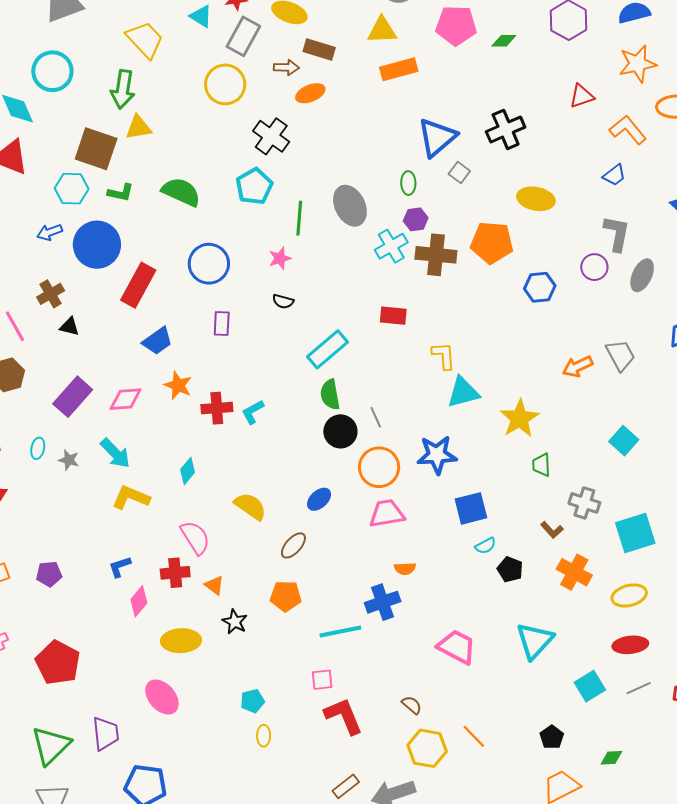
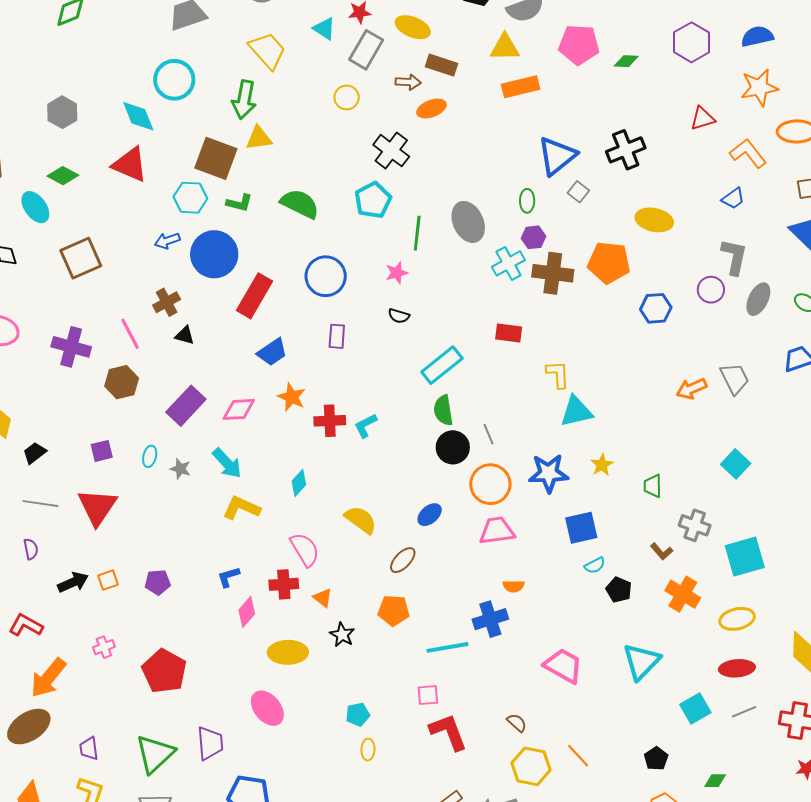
yellow circle: (225, 84) -> (347, 97), size x0.6
yellow star: (519, 418) -> (602, 465), moved, size x0.6

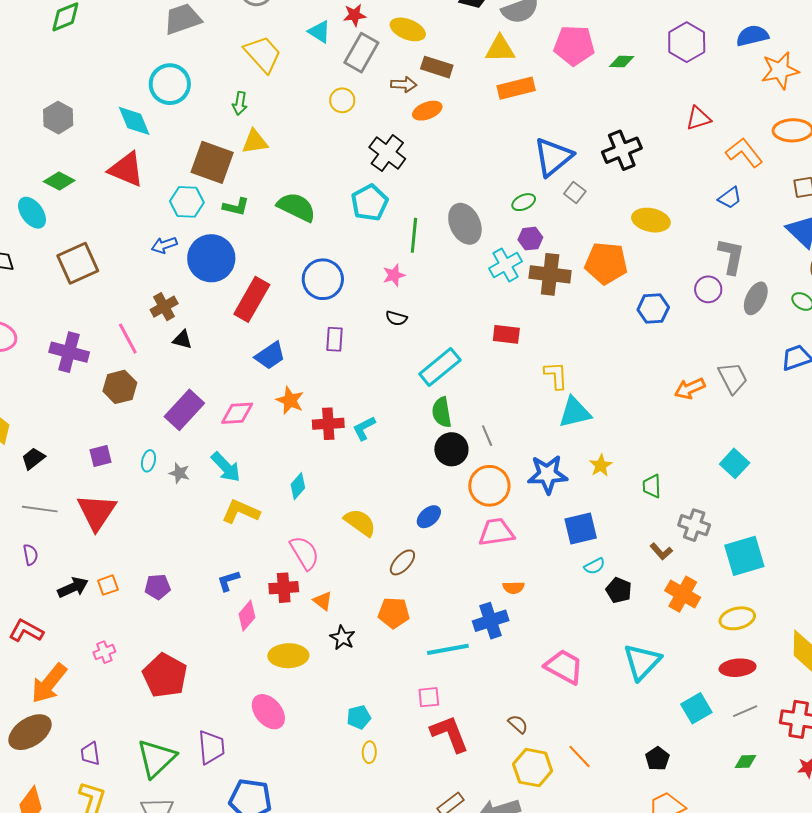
orange star: (759, 88) -> (780, 70), moved
green arrow: (244, 100) -> (240, 103), size x0.6
green ellipse: (527, 201) -> (524, 202), turned 65
green diamond: (715, 781) -> (746, 761), moved

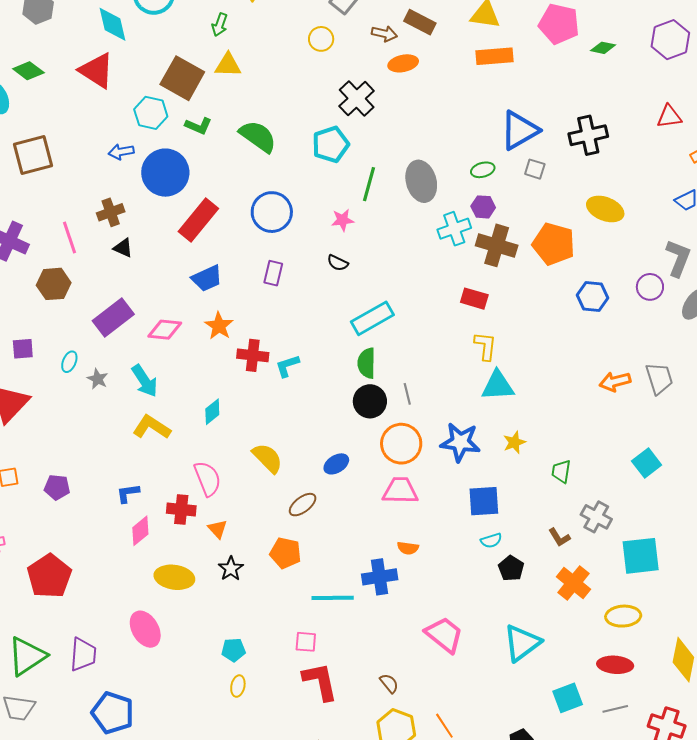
gray square: (575, 193) -> (535, 169), turned -30
red rectangle: (506, 334) -> (474, 299), moved

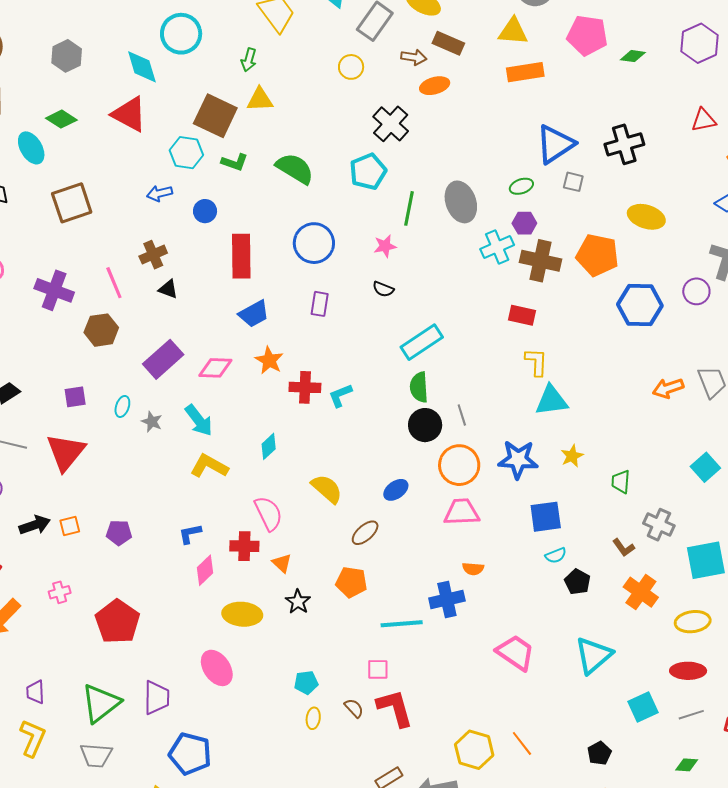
blue circle: (165, 173) -> (205, 211), size x0.5
red rectangle: (198, 220) -> (241, 256), turned -36
blue hexagon: (593, 297) -> (640, 305), size x1.4
brown semicircle: (389, 683) -> (354, 708), moved

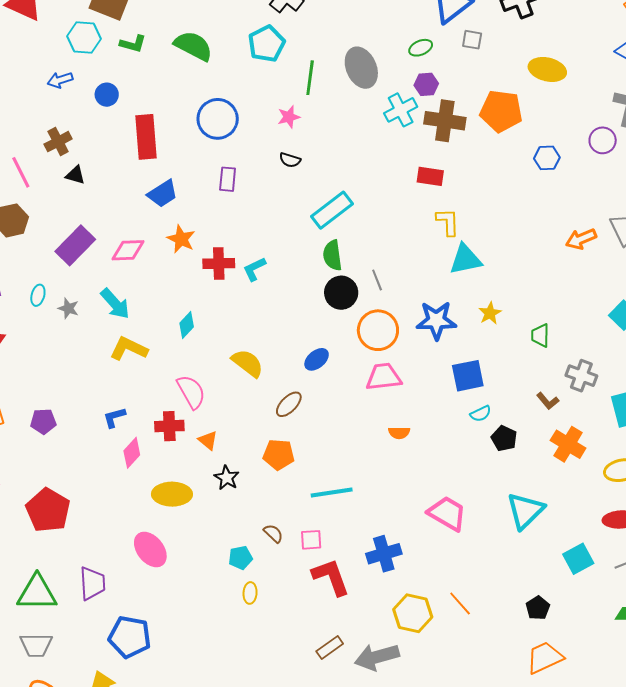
blue hexagon: (640, 305) -> (547, 158), size x0.6
blue cross: (447, 599) -> (384, 554), moved
green triangle: (101, 703) -> (37, 593), turned 42
brown semicircle: (354, 708) -> (273, 533), moved

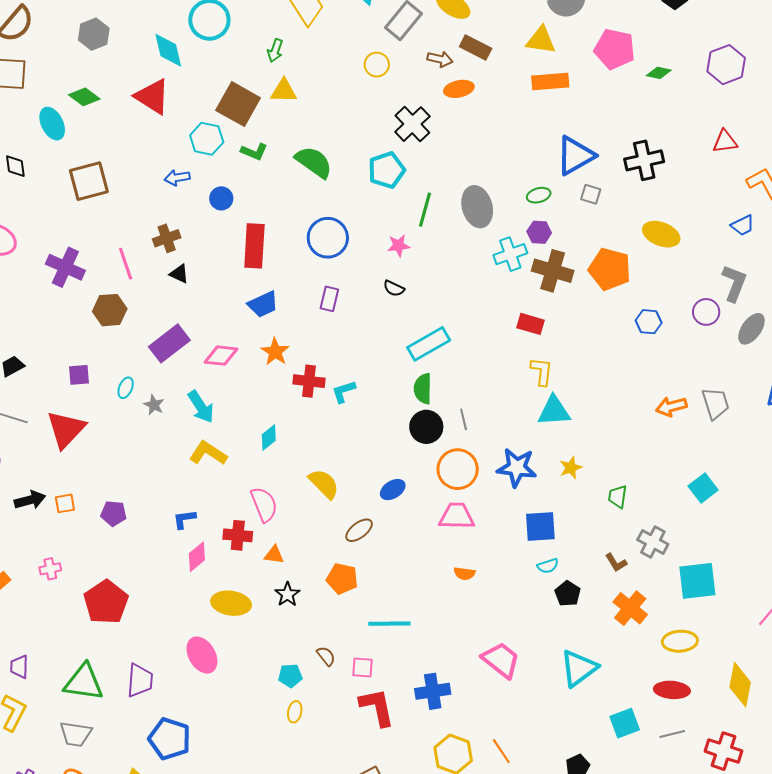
orange triangle: (208, 440) -> (274, 555), turned -40

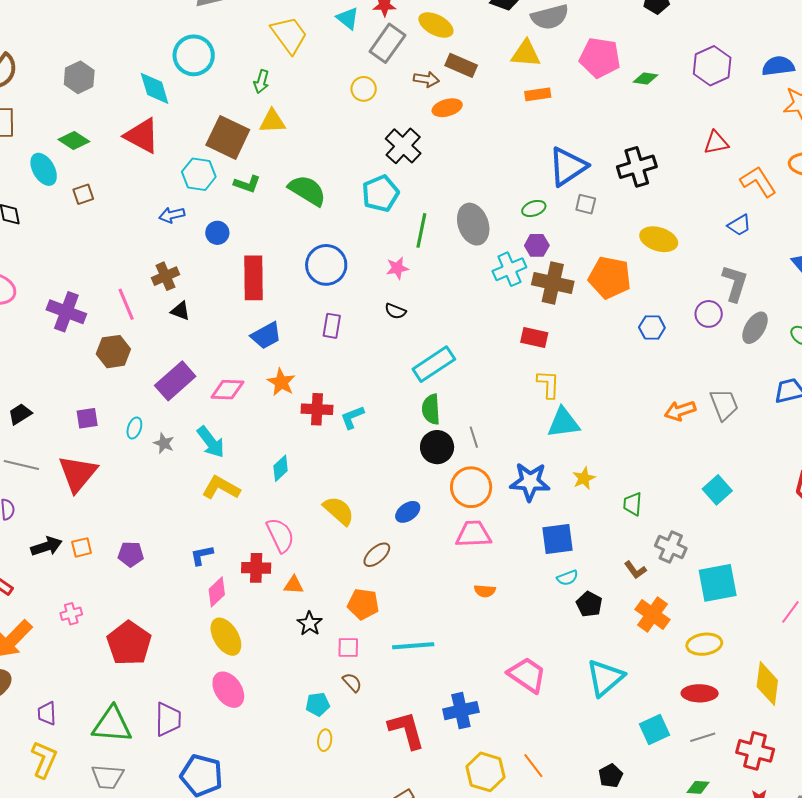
orange rectangle: (550, 82) -> (538, 94), size x0.7
brown square: (89, 181) -> (83, 194), moved, size x0.5
yellow ellipse: (231, 603) -> (226, 637), moved, turned 54
pink square: (363, 667) -> (348, 647), moved

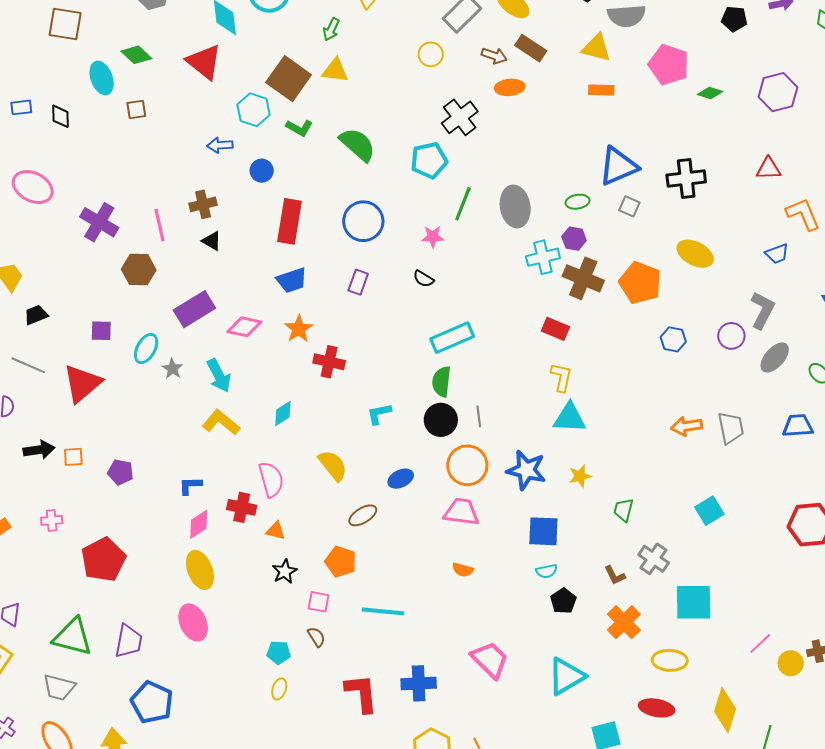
cyan L-shape: (352, 417) -> (379, 414), moved
cyan ellipse: (134, 428) -> (146, 349), size x1.4

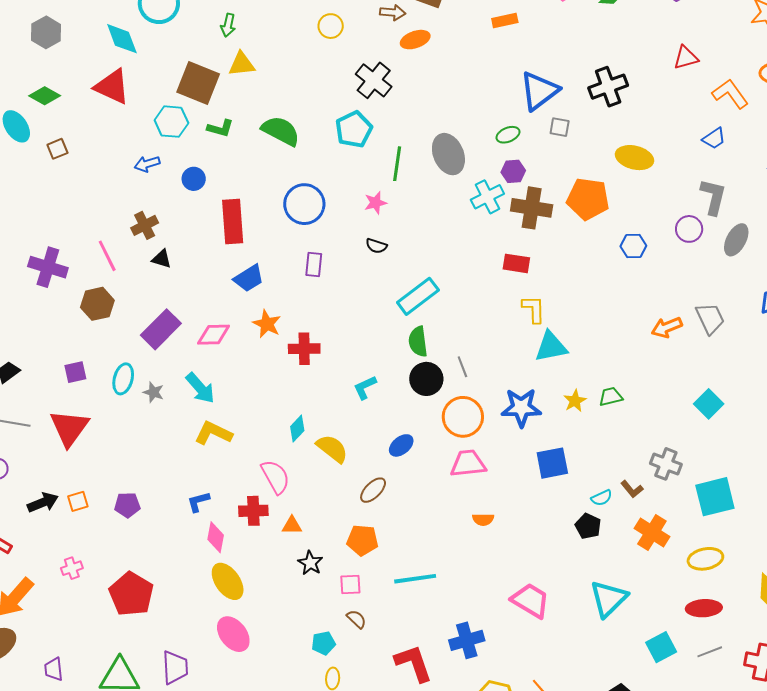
cyan diamond: (283, 413) -> (297, 429), moved
green trapezoid: (623, 510) -> (611, 397), moved, turned 75
pink diamond: (199, 524) -> (216, 537), turned -32
cyan semicircle: (547, 571) -> (602, 498), moved

